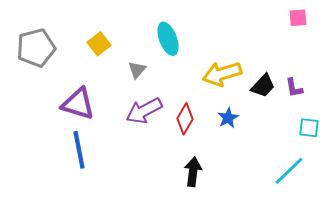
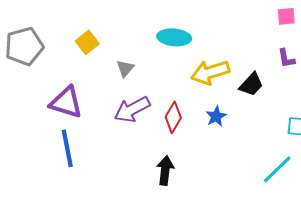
cyan ellipse: (168, 39) -> (174, 37), moved, turned -64
purple L-shape: (294, 88) -> (286, 58), moved
black arrow: (193, 172) -> (165, 170), moved

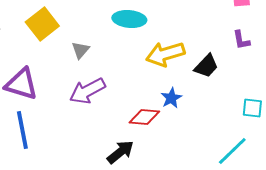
yellow square: (87, 42) -> (42, 24), size x1.4
red diamond: (173, 117) -> (144, 117), moved, turned 64
black arrow: (165, 170) -> (120, 152), turned 44

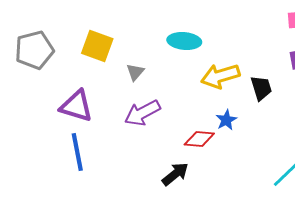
yellow square: (42, 24) -> (97, 46), turned -32
black trapezoid: (206, 66) -> (261, 88), turned -60

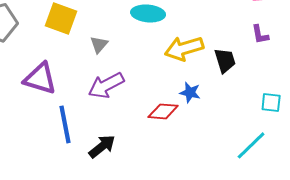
blue star: (226, 120) -> (190, 92), turned -30
blue line: (77, 152) -> (65, 124), moved
black arrow: (175, 174) -> (102, 146), moved

